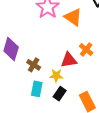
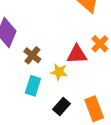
black rectangle: (60, 94) -> (62, 106), moved

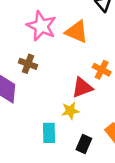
brown cross: (32, 55) -> (28, 64), moved

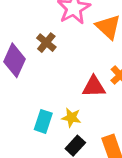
yellow star: (70, 111) -> (71, 117), moved

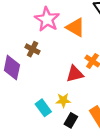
cyan rectangle: (43, 121) -> (43, 108), turned -42

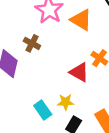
red triangle: (75, 74) -> (79, 72), turned 42

